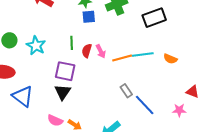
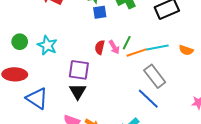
green line: (72, 43) -> (127, 43), moved, turned 32
gray rectangle: (126, 91) -> (155, 76), moved, size x1.6
blue line: (145, 105) -> (148, 99), moved

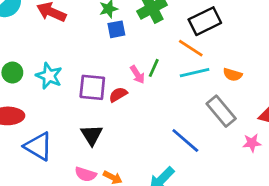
red semicircle: (100, 47) -> (118, 95), moved, turned 48
orange line: (136, 53) -> (191, 48), moved, turned 54
purple square: (79, 70) -> (92, 87), moved
gray rectangle: (155, 76) -> (221, 111), moved

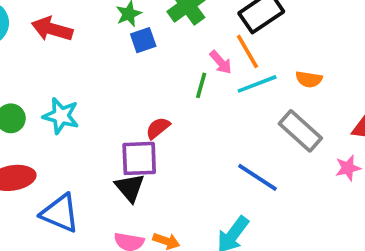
orange line: (191, 48) -> (247, 51), turned 35
pink arrow: (137, 74) -> (221, 62), moved
purple square: (92, 87) -> (139, 158), moved

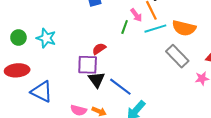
orange semicircle: (309, 79) -> (184, 28), size x1.6
blue line: (257, 177) -> (120, 87), moved
black triangle: (130, 188) -> (96, 80), moved

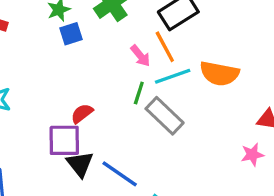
green line: (125, 27) -> (139, 93), moved
gray rectangle: (177, 56) -> (165, 116), moved

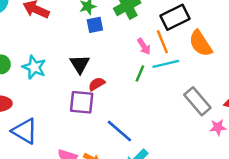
orange semicircle: (219, 74) -> (201, 43), moved, turned 40
gray rectangle: (165, 116) -> (197, 101), moved
black triangle: (80, 164) -> (80, 64), moved

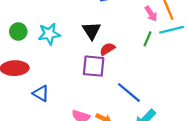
cyan star: (34, 67) -> (49, 34), turned -30
blue triangle: (25, 131) -> (41, 93), size x0.7

